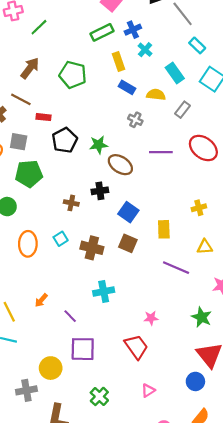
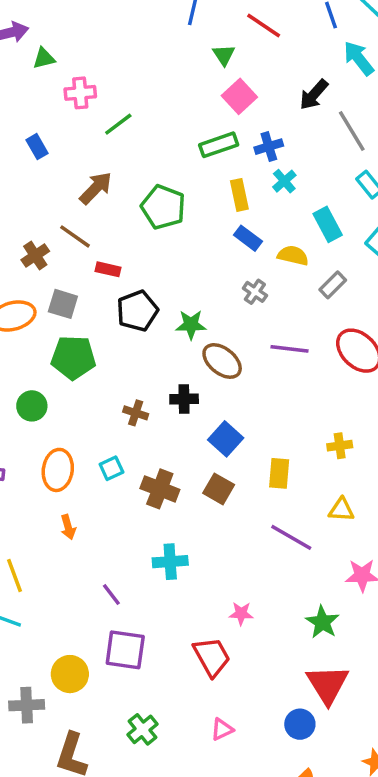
orange arrow: (41, 300) -> (68, 527), moved, turned -64

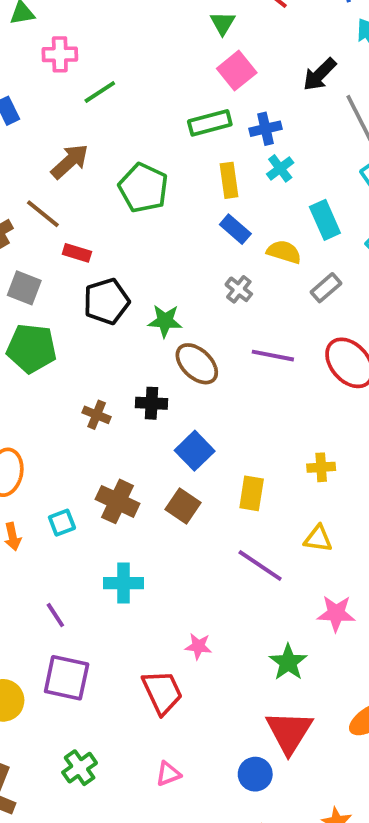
cyan square: (111, 468) -> (62, 523), moved

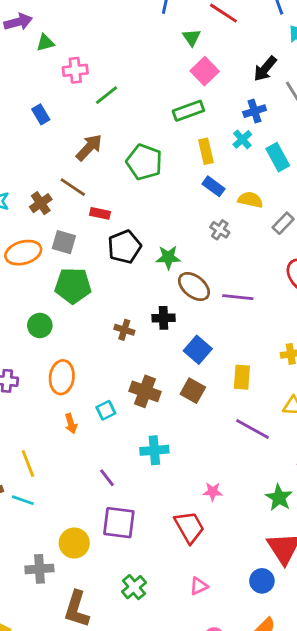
blue cross: (266, 129) -> (255, 111), moved
cyan rectangle: (325, 220) -> (278, 157), moved
purple line: (273, 356) -> (238, 297), moved

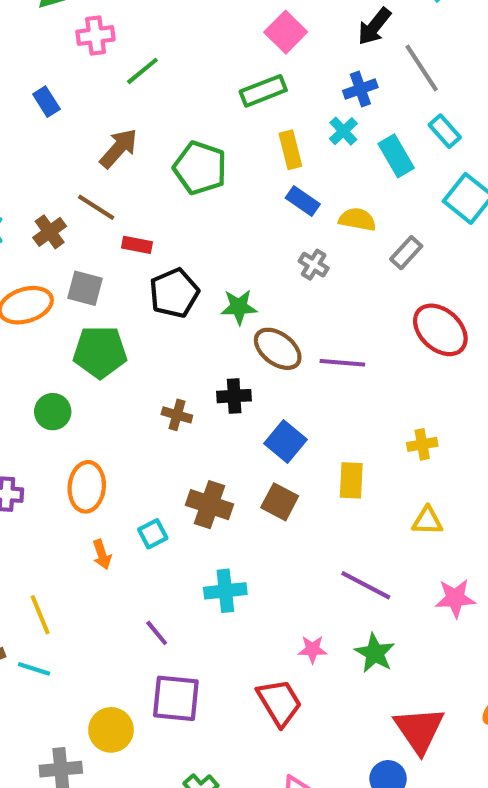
purple line: (253, 429) -> (366, 585), moved
green star: (279, 498) -> (375, 653), moved

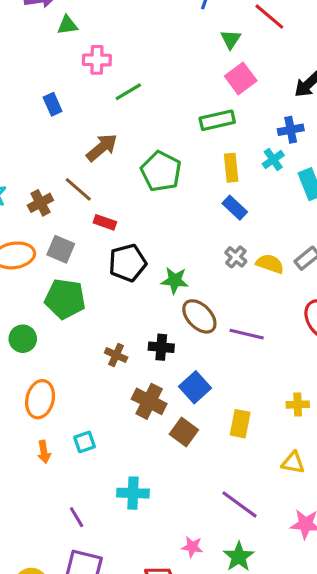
yellow semicircle: (357, 219) -> (270, 264), moved
brown cross: (209, 505) -> (149, 401), moved

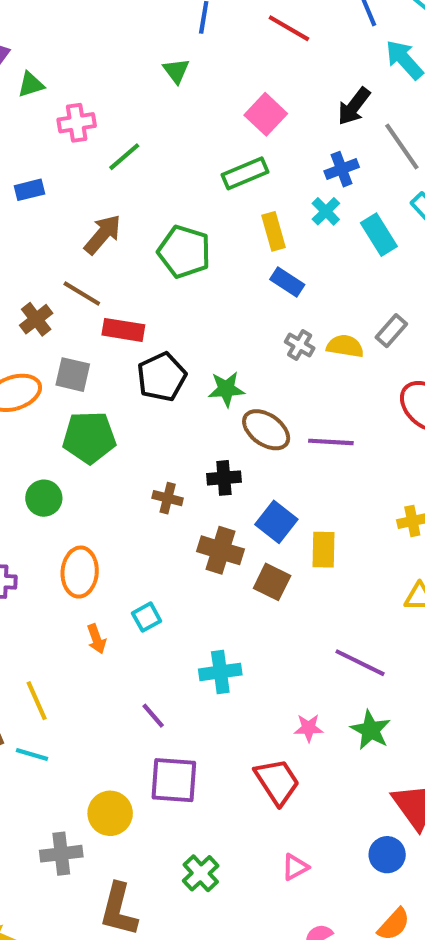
green triangle: (231, 39) -> (176, 71), moved
blue rectangle: (53, 104) -> (30, 190), turned -70
red rectangle: (105, 222) -> (123, 330), size x1.4
yellow rectangle: (240, 424) -> (324, 550), moved

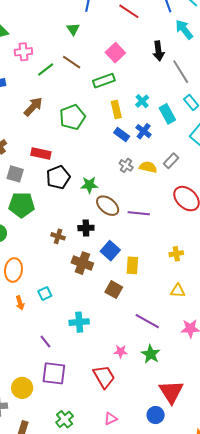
black arrow: (354, 106) -> (158, 51), turned -48
blue cross: (342, 169) -> (144, 131), moved, turned -35
green pentagon: (184, 252) -> (72, 117), turned 30
brown line: (82, 294) -> (72, 62), moved
brown square: (272, 582) -> (114, 290), moved

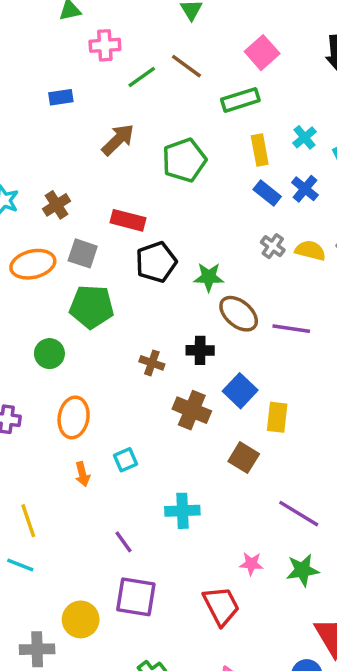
green star: (151, 354) -> (302, 570), turned 30

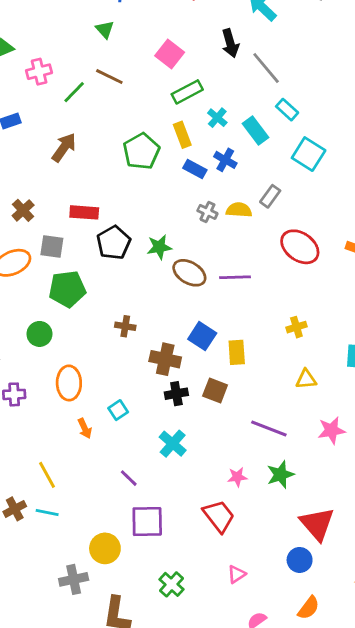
green rectangle: (240, 100) -> (187, 92), moved
green pentagon: (184, 160) -> (141, 151), moved
black cross: (200, 350) -> (176, 394), moved
cyan cross: (182, 511) -> (173, 444), turned -36

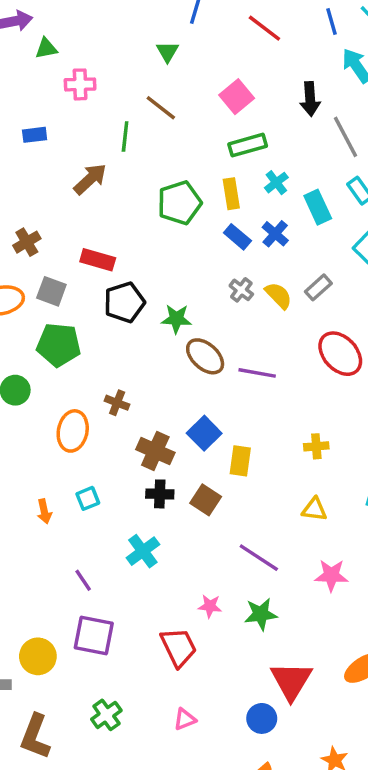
green line: (74, 92) -> (125, 136), moved, turned -50
yellow semicircle: (239, 210) -> (279, 295), turned 30
orange ellipse: (69, 383) -> (73, 431), moved

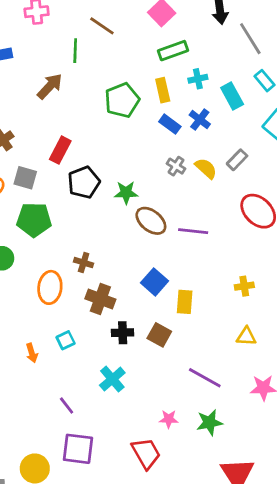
cyan cross: (276, 183) -> (198, 79), turned 30
red rectangle: (98, 260) -> (60, 150), turned -75
brown cross: (155, 451) -> (100, 299), moved

